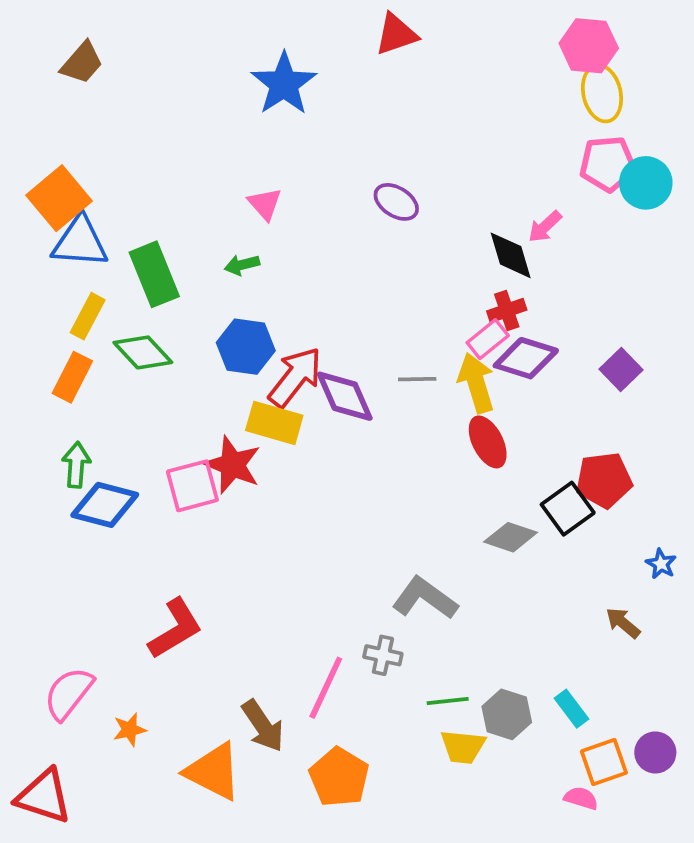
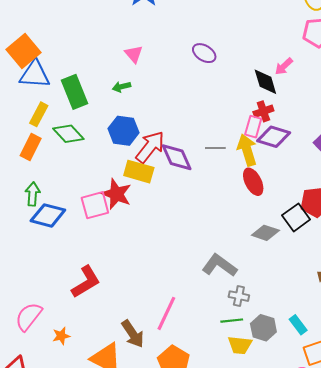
pink rectangle: (488, 339) -> (253, 127), turned -35
gray cross: (383, 655) -> (239, 296), moved

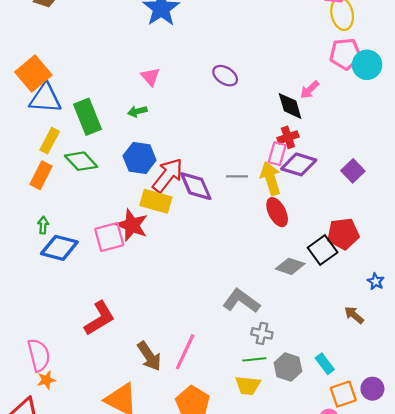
green arrow: (33, 194) -> (43, 225), size x0.7
pink semicircle: (29, 317) -> (39, 355), turned 128
brown arrow: (133, 334) -> (149, 356), moved
orange star: (61, 336) -> (46, 380), moved
yellow trapezoid: (240, 345) -> (248, 385), moved

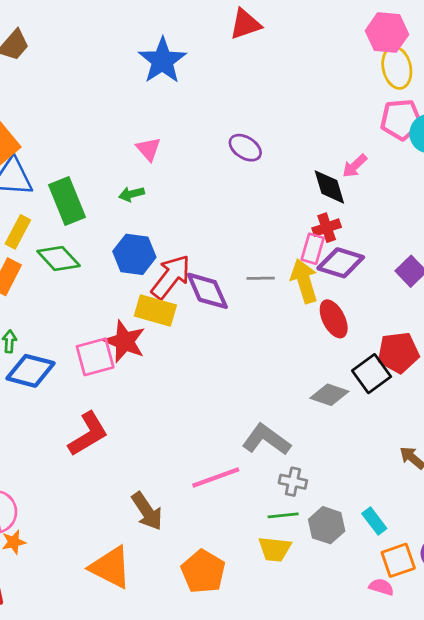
red ellipse: (277, 212) -> (334, 319), moved
red L-shape: (99, 318) -> (88, 434), moved
pink line: (185, 352) -> (216, 477), moved, turned 45

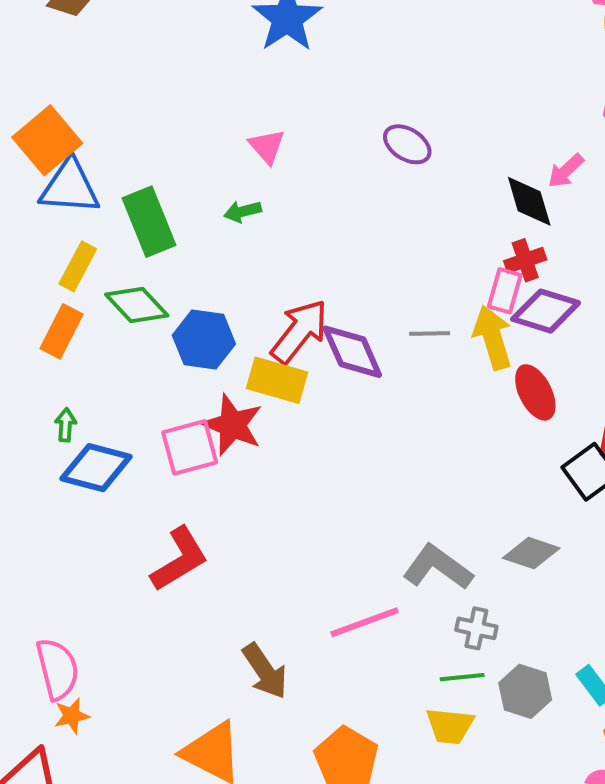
blue hexagon: (134, 254) -> (204, 340), moved
gray diamond: (329, 395) -> (531, 553), moved

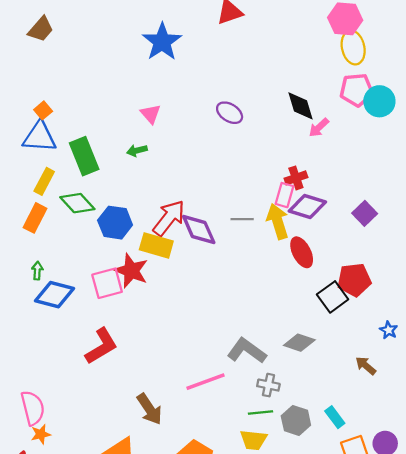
orange square: (47, 140) -> (43, 110), moved, size x0.5
black diamond: (529, 201) -> (300, 106), moved

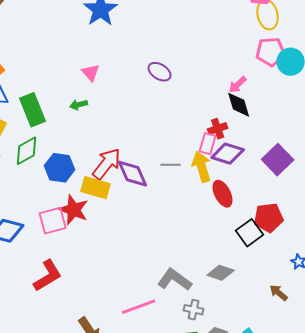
black diamond: (300, 106) -> (239, 105), moved
green diamond: (77, 203) -> (27, 151), turned -76
purple square: (365, 213) -> (278, 160), size x1.4

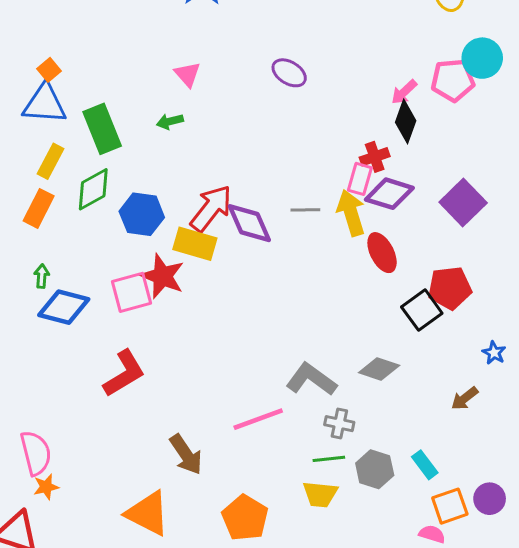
pink pentagon: (271, 52) -> (453, 80), moved
black diamond: (239, 105) -> (406, 121), turned 36
brown arrow: (279, 293) -> (465, 398), turned -78

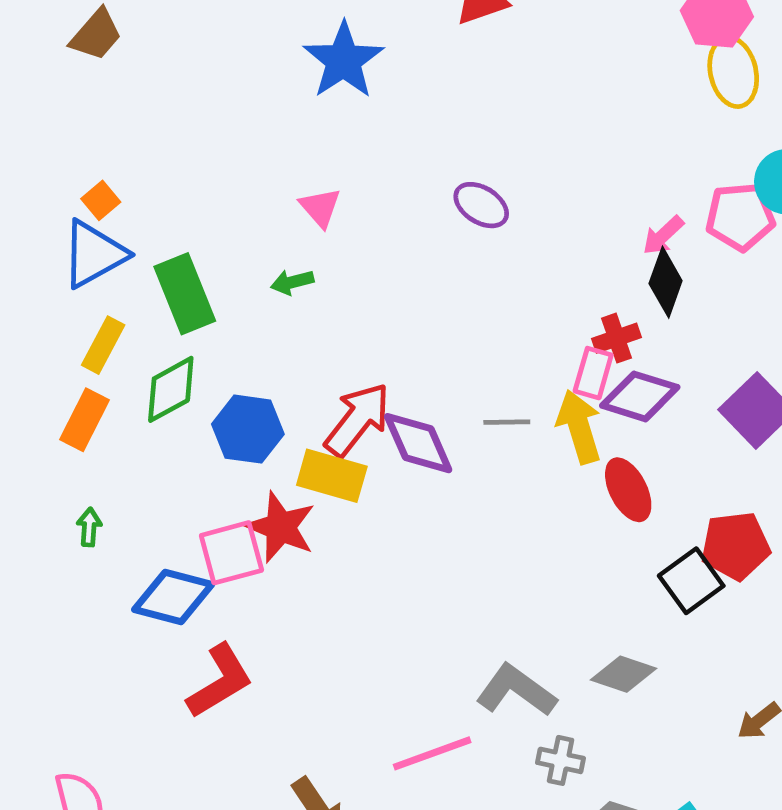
blue triangle: (45, 104) -> (94, 254), turned -33
blue diamond: (64, 307) -> (173, 597), moved

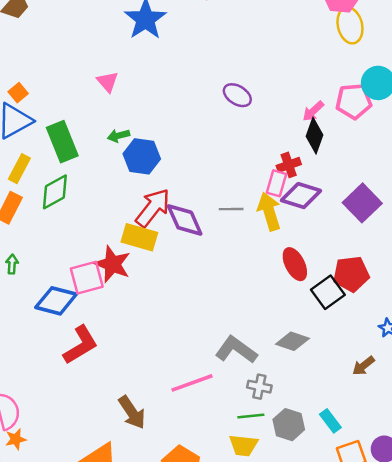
purple ellipse: (481, 205) -> (237, 95), moved
pink triangle: (320, 207) -> (108, 82), moved
blue hexagon: (248, 429) -> (142, 156), moved
red ellipse: (628, 490) -> (295, 264), moved

